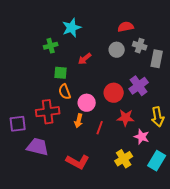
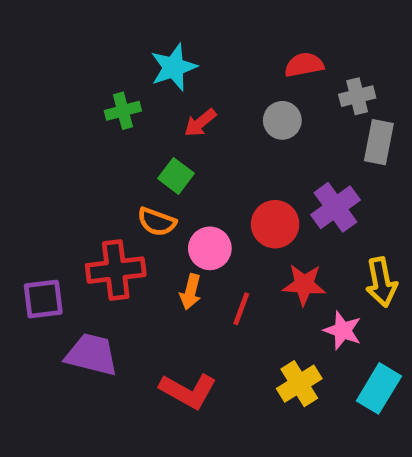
gray cross: (140, 46) -> (357, 96), moved, turned -32
red arrow: (85, 59) -> (200, 123), moved
green square: (61, 73) -> (176, 176), moved, turned 32
orange semicircle: (65, 92) -> (157, 222), turned -49

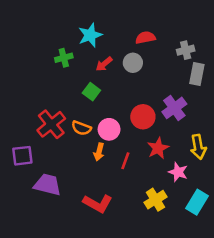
red semicircle: (304, 65) -> (145, 38), moved
gray circle: (282, 120) -> (133, 63), moved
orange semicircle: (157, 222) -> (81, 128), moved
red cross: (116, 270) -> (51, 124), moved, turned -32
red star: (304, 285) -> (158, 148), turned -30

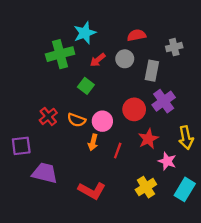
green cross: (64, 58) -> (60, 54), size x1.6
gray rectangle: (197, 74) -> (152, 71), moved
red cross: (51, 124) -> (48, 116), size x0.7

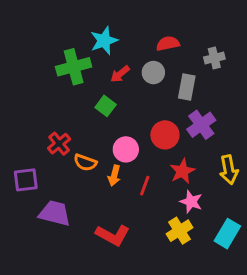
orange semicircle: (76, 120) -> (85, 162), moved
pink star: (167, 161) -> (191, 202), moved

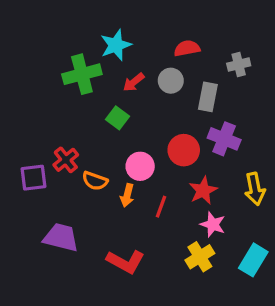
purple cross: (201, 125) -> (224, 139), turned -32
purple square: (26, 180) -> (33, 178), moved

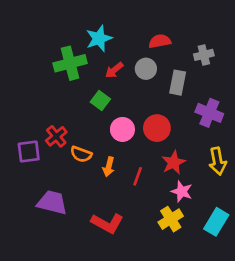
purple cross: (224, 139) -> (209, 113), moved
pink circle: (140, 166) -> (122, 129), moved

